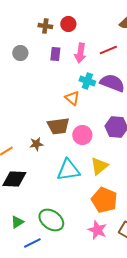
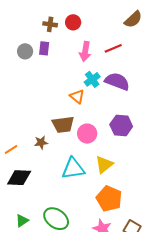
purple rectangle: (55, 54) -> (44, 48), moved
cyan cross: (87, 81) -> (92, 79), turned 35

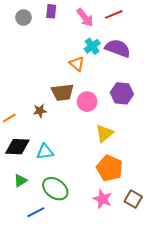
purple rectangle: (44, 48) -> (51, 11), moved
pink arrow: (85, 51) -> (85, 18), turned -48
cyan triangle: (73, 169) -> (45, 152), moved, size x0.7
green triangle: (22, 221) -> (20, 180), moved

